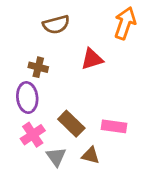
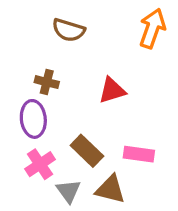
brown semicircle: (56, 25) -> (68, 30), turned 32
red triangle: (92, 59) -> (112, 90), moved
brown triangle: (91, 155) -> (110, 189), size x1.4

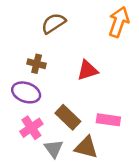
brown semicircle: (68, 30) -> (54, 23), turned 130
purple ellipse: (33, 119) -> (26, 92), turned -64

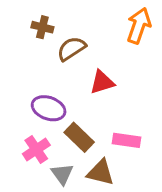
brown semicircle: (54, 23) -> (71, 49), moved
brown cross: (37, 64) -> (42, 27), moved
purple ellipse: (26, 92) -> (49, 108), moved

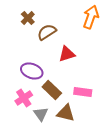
brown cross: (42, 27) -> (28, 18), turned 32

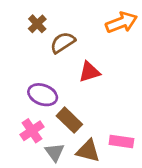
orange arrow: (91, 17) -> (121, 23), turned 50
pink rectangle: (83, 92) -> (121, 141), moved

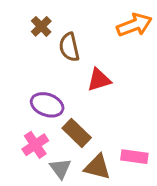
brown semicircle: (63, 43) -> (69, 47), turned -70

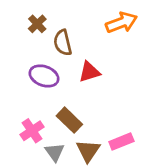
purple ellipse: (47, 105) -> (44, 76), moved
pink rectangle: (134, 157) -> (121, 141), turned -30
brown triangle: (97, 167) -> (88, 151), turned 50

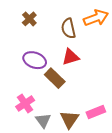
brown semicircle: (63, 43) -> (68, 28), moved
brown rectangle: (69, 120) -> (55, 78), moved

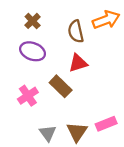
purple ellipse: (35, 60) -> (33, 51), moved
pink cross: (25, 103) -> (28, 96), moved

